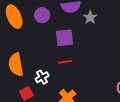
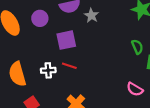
red line: (65, 62) -> (69, 66), turned 32
white cross: (42, 77) -> (48, 70), moved, turned 32

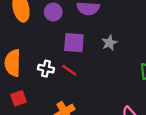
gray star: (91, 15) -> (109, 43), moved

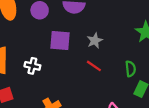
red line: (69, 70) -> (94, 66), moved

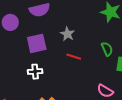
white cross: (32, 66) -> (35, 72), moved

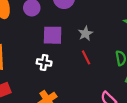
red line: (74, 57) -> (86, 57), turned 32

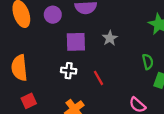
red line: (86, 57) -> (99, 78), moved

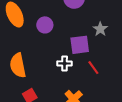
purple circle: (53, 15) -> (45, 25), moved
purple square: (76, 42) -> (80, 45), moved

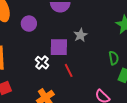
white cross: (65, 63) -> (42, 63), turned 32

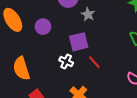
gray star: (81, 35) -> (88, 14), moved

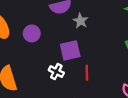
red line: (94, 62) -> (87, 73), turned 40

